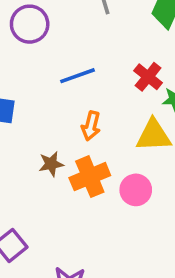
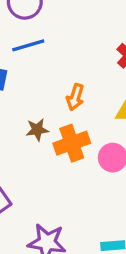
blue line: (77, 76) -> (28, 45), moved

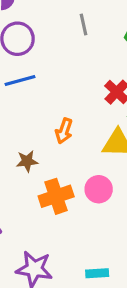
orange cross: (72, 143) -> (56, 196), moved

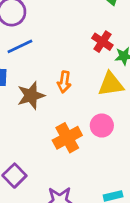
brown star: (27, 161) -> (31, 96), moved, size x1.5

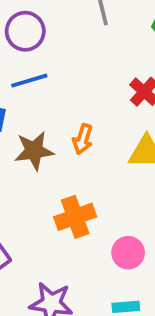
pink circle: (102, 126) -> (128, 253), moved

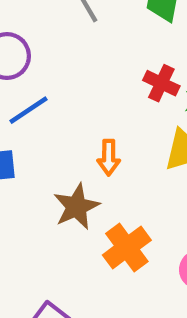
brown star: (34, 151) -> (76, 207), moved

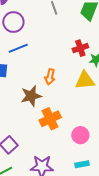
red cross: (161, 83) -> (80, 48), turned 35

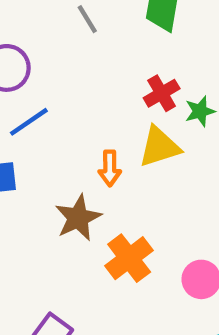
yellow triangle: (85, 80) -> (159, 147), moved

